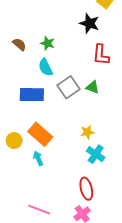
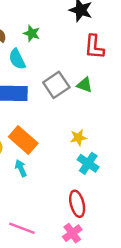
cyan semicircle: (45, 67) -> (17, 59), moved

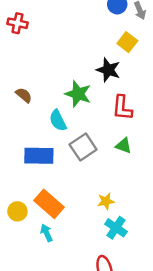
green star: (32, 33) -> (78, 94), moved, size x1.5
cyan semicircle: (17, 59) -> (58, 120), moved
green triangle: (84, 85) -> (124, 146), moved

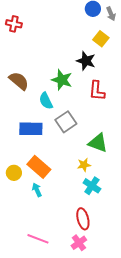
brown semicircle: (24, 95) -> (19, 81), size x1.5
green triangle: (124, 146) -> (98, 143), moved, size x1.5

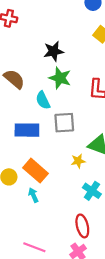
black star: (86, 61) -> (54, 51), moved, turned -30
gray square: (66, 122) -> (64, 123), turned 30
yellow star: (84, 165) -> (78, 161), moved

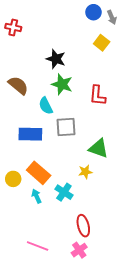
black star: (54, 51) -> (56, 59), turned 30
yellow star: (78, 161) -> (85, 172), moved
cyan cross: (92, 191) -> (64, 192), moved

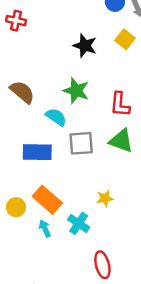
black star: (56, 59) -> (85, 46), moved
cyan semicircle: (46, 106) -> (56, 117), turned 150
green triangle: (99, 148) -> (121, 141), moved

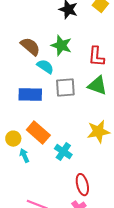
brown semicircle: (22, 92) -> (30, 46), moved
yellow star: (105, 198) -> (98, 132), moved, size x1.6
cyan arrow: (45, 228) -> (24, 156), moved

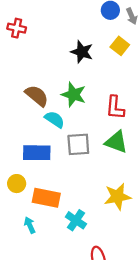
orange rectangle: (38, 133) -> (46, 198), turned -30
yellow circle: (13, 139) -> (17, 184), moved

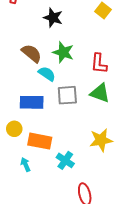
black star: (82, 52) -> (53, 18), moved

